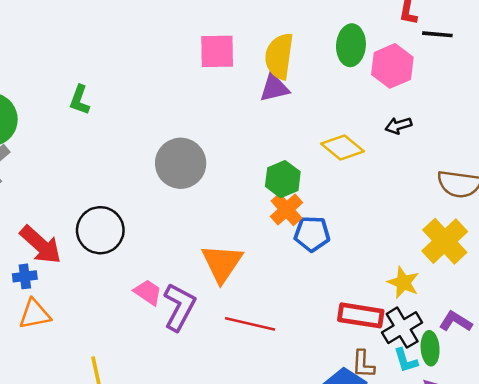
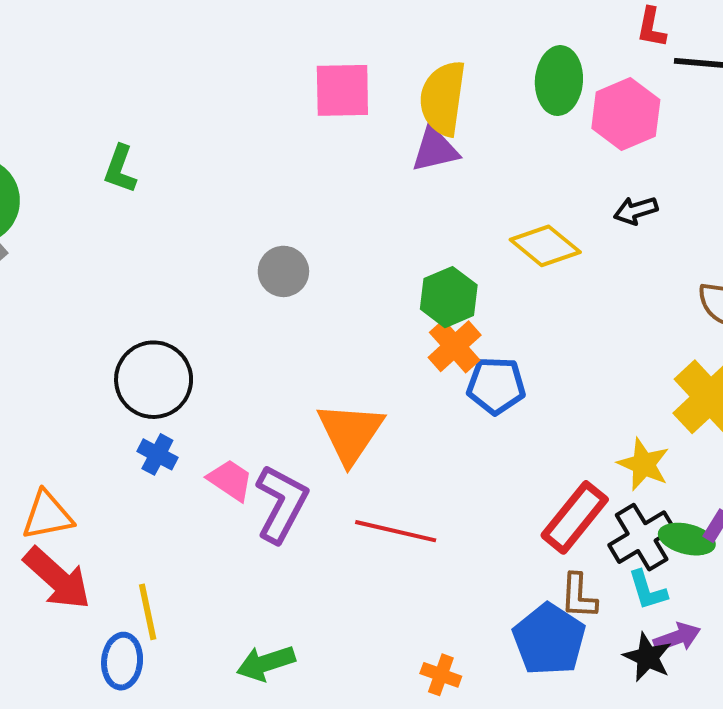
gray circle: (181, 163) -> (283, 271), size x0.6
red arrow: (41, 245) -> (57, 578), moved
blue cross: (25, 276) -> (157, 454), moved, turned 35
red rectangle: (361, 315) -> (575, 517), turned -60
green ellipse: (430, 348) -> (687, 539), moved, turned -72

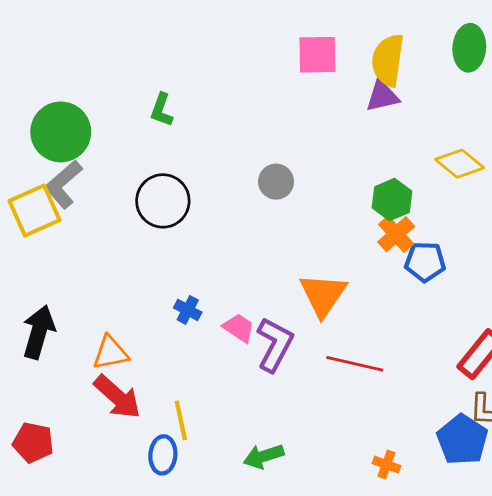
black circle: (154, 380) -> (163, 201), moved

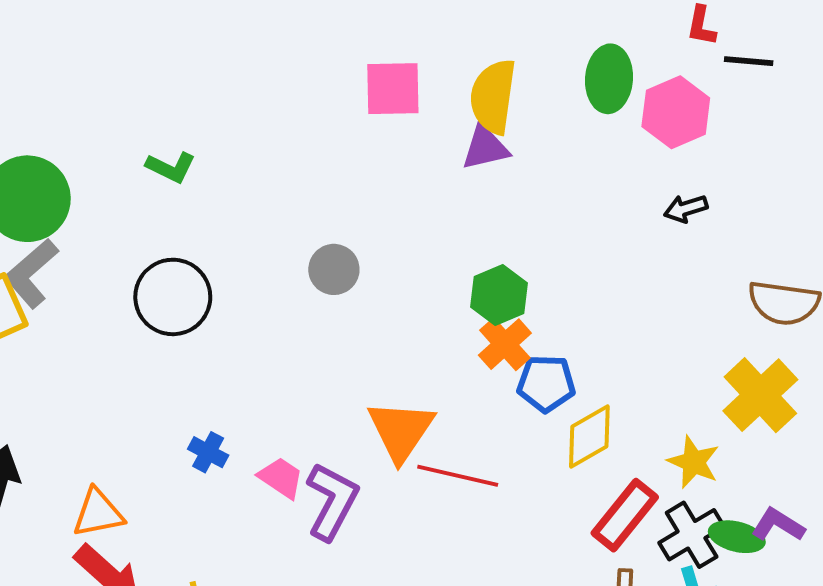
green L-shape: (161, 110) -> (171, 167), turned -84
yellow diamond: (460, 164) -> (589, 436), moved, turned -69
red line: (355, 364) -> (458, 476), moved

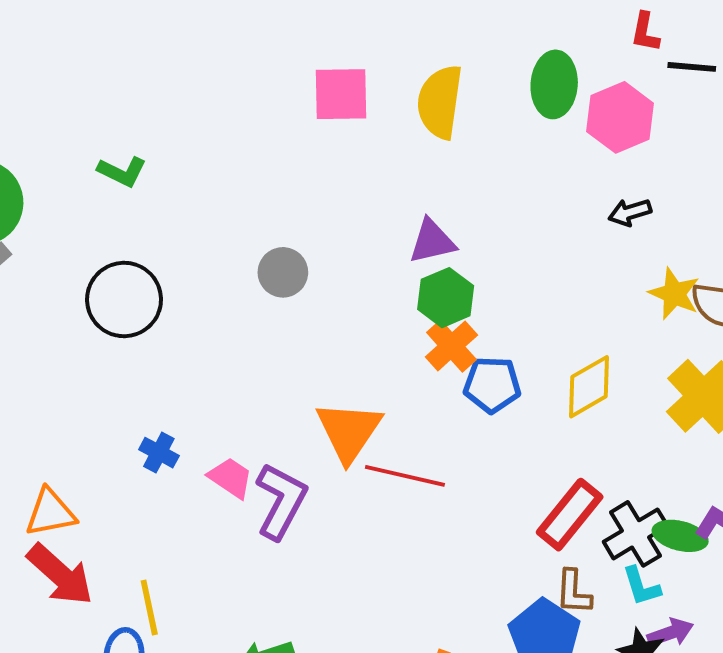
purple triangle: (485, 148) -> (432, 241), moved
yellow diamond: (589, 436) -> (589, 387), moved
yellow star: (694, 462) -> (674, 294), moved

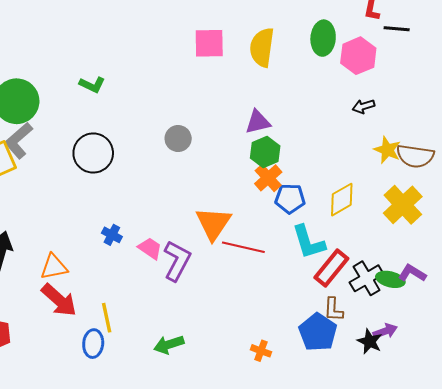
cyan L-shape: (641, 586) -> (309, 242), moved, size x1.6

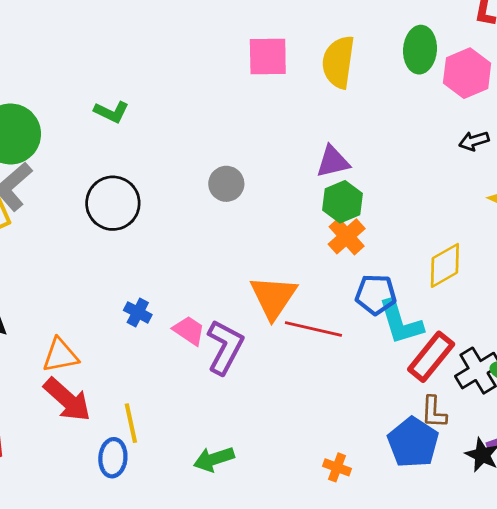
blue pentagon: (290, 199) -> (376, 294), moved

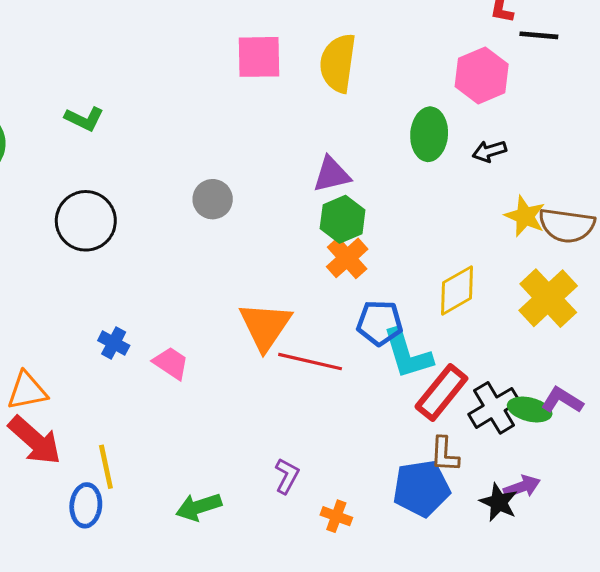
green ellipse: (420, 50) -> (429, 134), moved
purple L-shape: (225, 347) -> (287, 476), moved, size x0.6
blue pentagon: (413, 442) -> (421, 488), turned 30

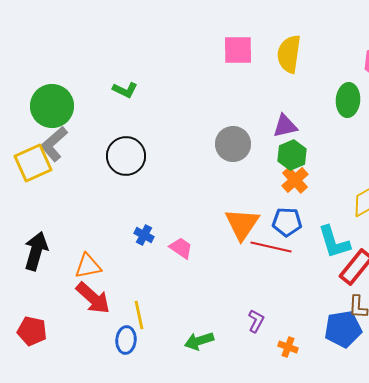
gray circle: (213, 199) -> (233, 144), moved, size x1.4
blue pentagon: (380, 323) -> (287, 222), moved

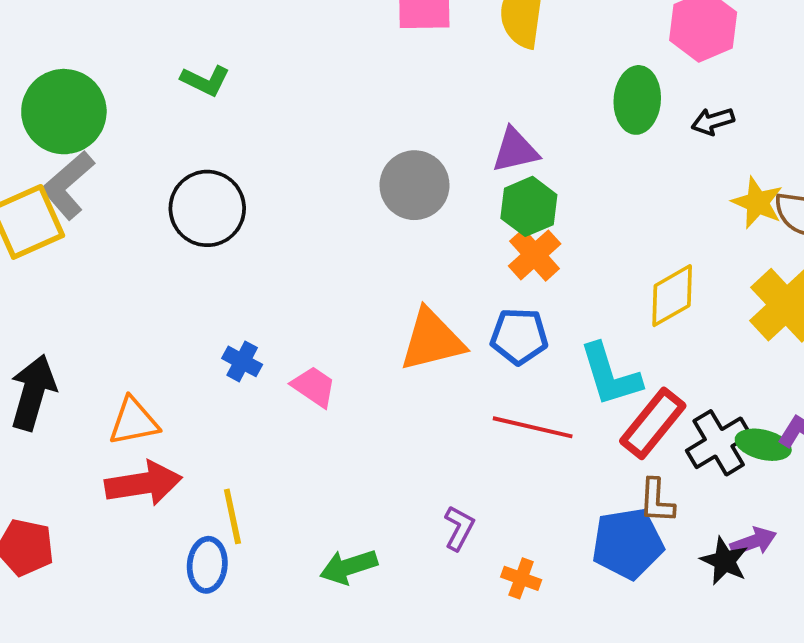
orange triangle: (242, 224) -> (432, 340), turned 42
red line: (271, 247) -> (533, 427), moved
red arrow: (93, 298) -> (143, 483), turned -51

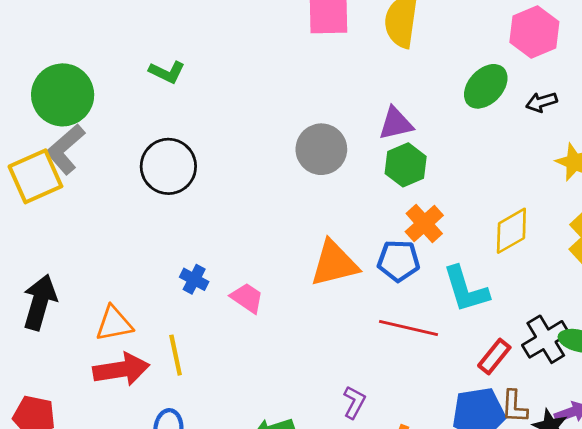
green ellipse: (637, 100) -> (486, 86), turned 39
orange cross: (535, 255) -> (424, 224), moved
red rectangle: (653, 423) -> (494, 356), moved, size x0.7
brown L-shape: (657, 501) -> (514, 407), moved
yellow line: (232, 516) -> (176, 355), moved

